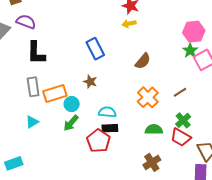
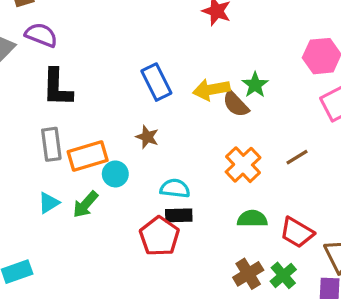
yellow arrow: (129, 24) -> (211, 90), moved, size x1.5
green star: (190, 51) -> (255, 85), moved
brown semicircle: (143, 61) -> (236, 104), turned 96
green cross: (183, 120) -> (283, 275), moved
green arrow: (71, 123) -> (85, 204), moved

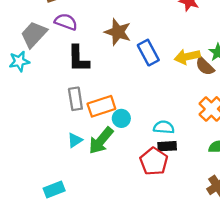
brown star: (147, 137) -> (118, 32), moved, size x1.6
green arrow: (85, 204) -> (101, 141), size x1.4

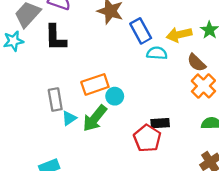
black L-shape: (78, 59) -> (55, 38), moved
brown semicircle: (205, 66) -> (196, 63), moved
gray rectangle: (75, 99) -> (55, 99), moved
cyan semicircle: (164, 127) -> (157, 53), moved

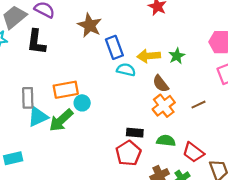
cyan triangle: (69, 118) -> (38, 117), size x1.5
black rectangle: (160, 123) -> (135, 133), moved
red pentagon: (147, 138) -> (128, 153), moved

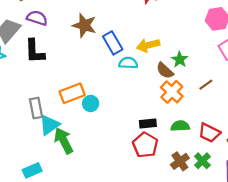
green star: (177, 56) -> (180, 59), moved
green arrow: (61, 120) -> (64, 141), moved, turned 115

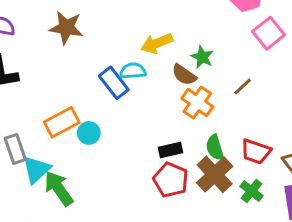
blue rectangle: (113, 43) -> (114, 83), moved
green semicircle: (180, 126) -> (215, 148), turned -96
brown cross: (180, 161) -> (215, 174), moved, size x1.4

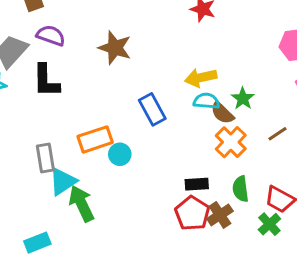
cyan semicircle: (133, 71) -> (206, 101), moved
brown cross: (215, 174) -> (220, 215), moved, size x0.7
green cross: (252, 191) -> (269, 224), moved

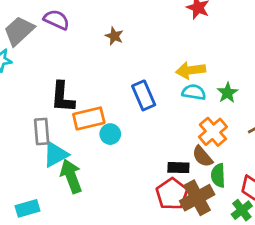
brown star: (115, 48) -> (114, 36), size x0.6
black L-shape: (46, 81) -> (63, 97), moved
brown semicircle: (222, 113) -> (202, 156), moved
brown cross: (220, 215) -> (197, 198), size x1.4

